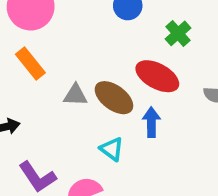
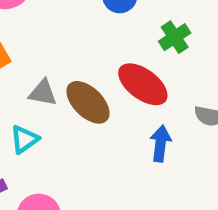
blue arrow: (151, 122) -> (160, 144), moved
cyan triangle: (112, 149) -> (24, 139), moved, turned 40

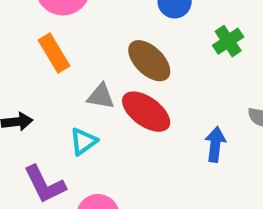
red ellipse: (143, 84) -> (146, 112), moved
brown ellipse: (88, 102) -> (149, 61), moved

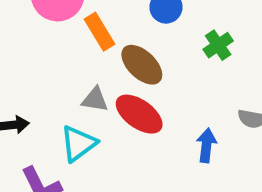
orange rectangle: (54, 53) -> (99, 32), moved
cyan triangle: (83, 141) -> (78, 143), size x1.4

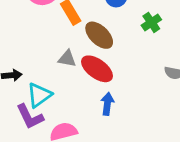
cyan triangle: (78, 143) -> (39, 95), moved
blue arrow: (206, 145) -> (107, 104), moved

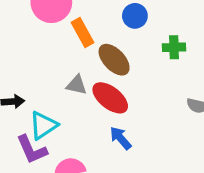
green cross: (151, 22) -> (174, 47), turned 30
blue arrow: (107, 104) -> (121, 138), turned -50

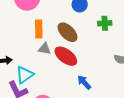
orange rectangle: (82, 33) -> (39, 29), moved, turned 30
blue arrow: (121, 138) -> (84, 82), moved

